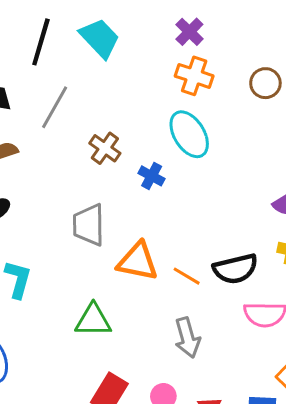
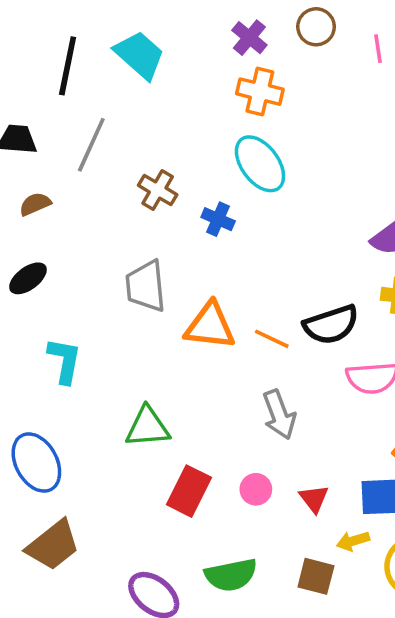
brown circle: (265, 83) -> (316, 27), moved
green triangle: (93, 320) -> (148, 427), moved

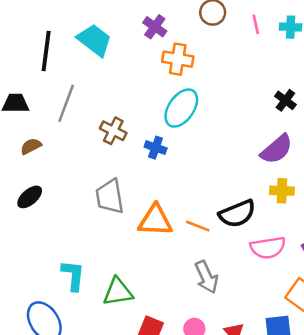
purple cross: (249, 38) -> (155, 27), moved
cyan ellipse: (260, 164) -> (181, 108), turned 75
cyan L-shape: (64, 361) -> (73, 275), moved

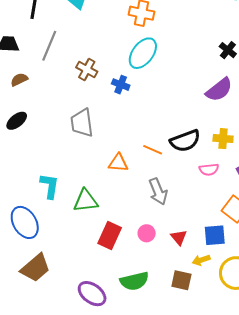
yellow cross: (282, 191) -> (223, 139), moved
orange triangle: (155, 220) -> (118, 163), moved, size x0.7
pink semicircle: (268, 248) -> (209, 169), size x0.7

